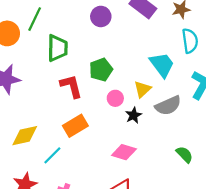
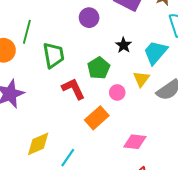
cyan trapezoid: (162, 65) -> (155, 52), turned -92
black star: (133, 115) -> (124, 45), moved
orange rectangle: (75, 126) -> (97, 118), moved

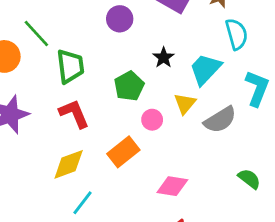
green line: (27, 32) -> (36, 34), turned -60
red L-shape: (73, 89) -> (74, 114), moved
yellow diamond: (38, 144) -> (69, 164), moved

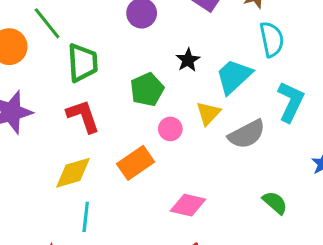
cyan line: (82, 203) -> (86, 217), turned -35

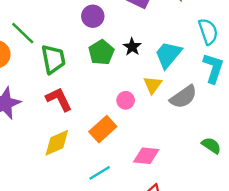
cyan semicircle: (272, 39) -> (208, 32), moved
green pentagon: (147, 89) -> (101, 52), moved
cyan line: (86, 217) -> (100, 173), moved, turned 60

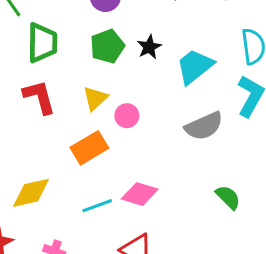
yellow triangle: (153, 85) -> (95, 98), moved
yellow diamond: (57, 143) -> (31, 193), moved
cyan line: (100, 173) -> (97, 206), moved

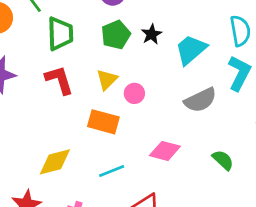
orange rectangle: (89, 148) -> (103, 122), turned 48
pink diamond: (140, 194) -> (165, 151), moved

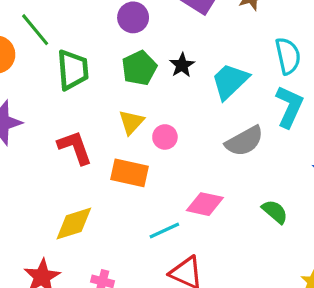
red L-shape: (59, 80) -> (75, 147), moved
cyan line: (112, 171) -> (164, 231), moved

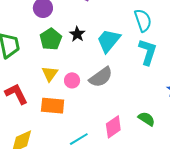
gray semicircle: (244, 141) -> (101, 77), moved
pink diamond: (205, 204) -> (113, 127), moved, turned -40

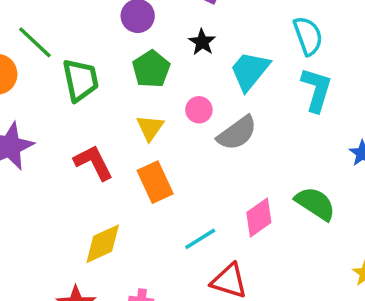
black star: (77, 34) -> (202, 42), moved
pink circle: (72, 80) -> (199, 110), moved
orange rectangle: (53, 106) -> (155, 182), turned 60
green semicircle: (147, 119) -> (315, 204), size x1.4

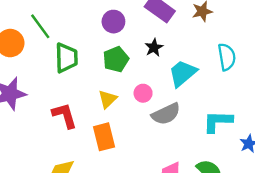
cyan L-shape: (316, 90) -> (218, 121), moved, turned -116

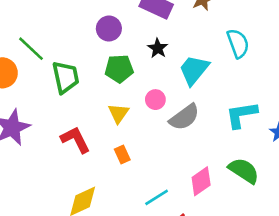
green pentagon: (116, 59) -> (119, 69), turned 30
orange rectangle: (104, 137) -> (122, 154), size x0.6

